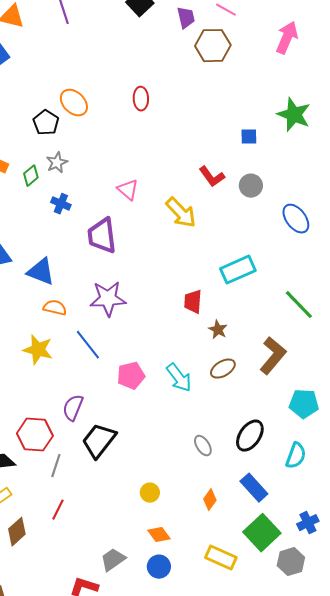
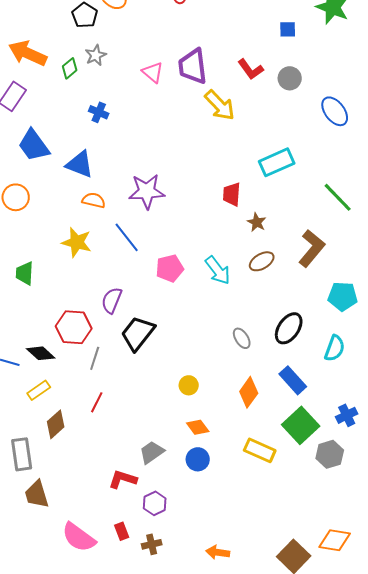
pink triangle: (128, 190) -> (153, 72), moved
blue cross: (61, 204) -> (99, 112), moved
purple trapezoid: (102, 236) -> (193, 66), moved
orange diamond: (210, 500) -> (249, 392), size x1.4

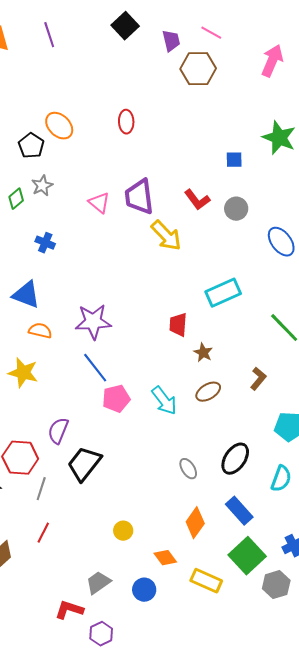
blue line: (127, 237) -> (95, 368), moved
brown L-shape: (312, 248) -> (258, 379), size x0.6
yellow circle: (189, 385) -> (123, 531), moved
orange diamond: (198, 427) -> (165, 558), moved

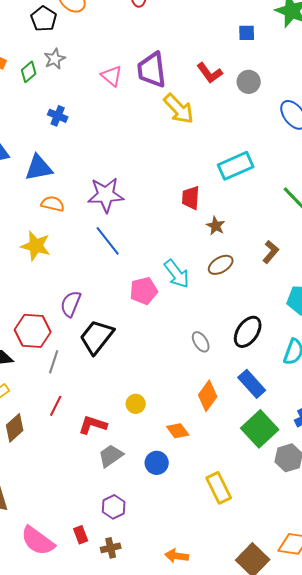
blue triangle: (26, 295) -> (39, 168), turned -32
pink pentagon: (116, 399) -> (144, 291), moved
yellow rectangle: (206, 581) -> (219, 488), moved, turned 40
red L-shape: (69, 610) -> (93, 425), moved

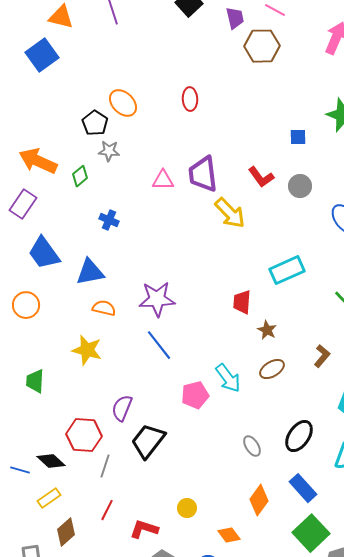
gray star: (55, 59) -> (109, 151), moved, turned 30
pink triangle: (112, 76) -> (163, 180), turned -40

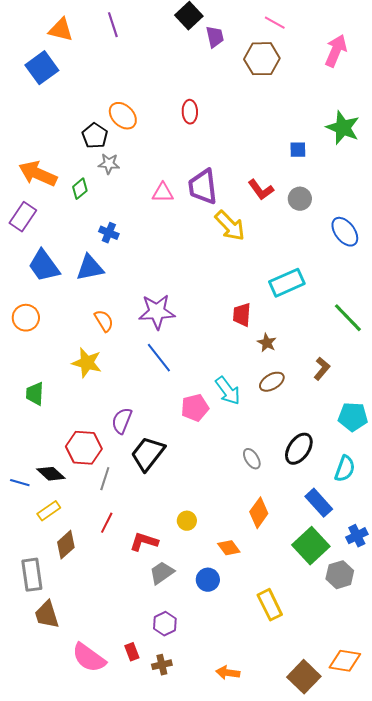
purple trapezoid: (235, 18) -> (215, 37), moved
blue triangle: (90, 272) -> (90, 268), moved
orange semicircle: (104, 308) -> (104, 321), turned 45
blue rectangle: (303, 488) -> (319, 503), moved

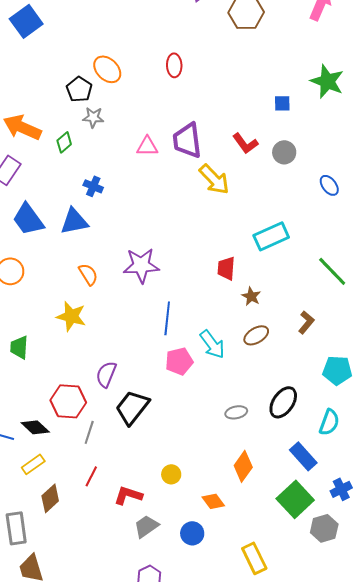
blue ellipse: (345, 232) -> (329, 185), size x0.7
blue line: (159, 358) -> (167, 318), moved, turned 44
gray ellipse: (252, 459) -> (236, 412), turned -70

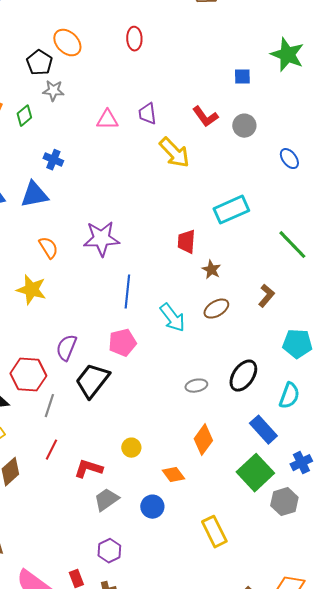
purple trapezoid: (187, 140) -> (147, 114), size x0.6
pink pentagon: (179, 361) -> (122, 343), moved

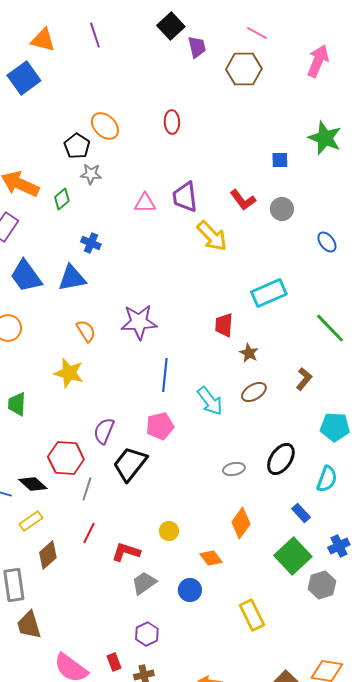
purple trapezoid: (147, 114) -> (185, 197), size x1.4
blue rectangle: (263, 430) -> (301, 513), size x0.7

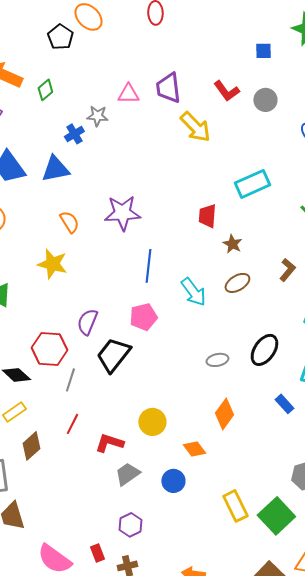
gray star: (91, 174) -> (97, 116), moved
blue cross: (91, 243) -> (74, 134), turned 36
yellow circle: (169, 531) -> (152, 422), size x1.4
green square: (293, 556) -> (276, 516), moved

